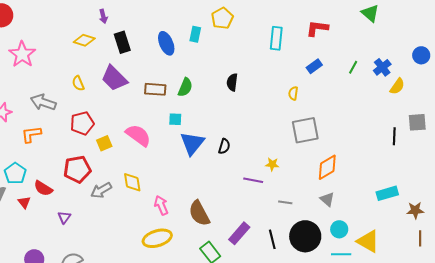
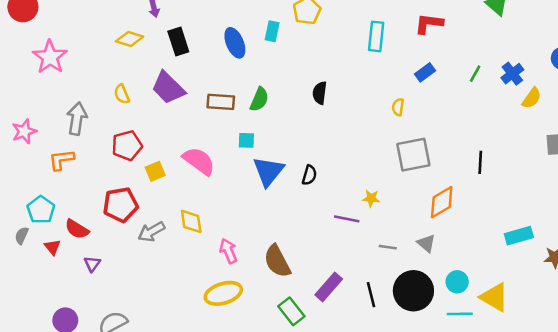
gray arrow: (43, 102) -> (77, 119), turned 80
black line: (394, 136) -> (480, 162), moved
gray triangle: (327, 199) -> (426, 243), moved
purple triangle: (64, 217) -> (92, 264), moved

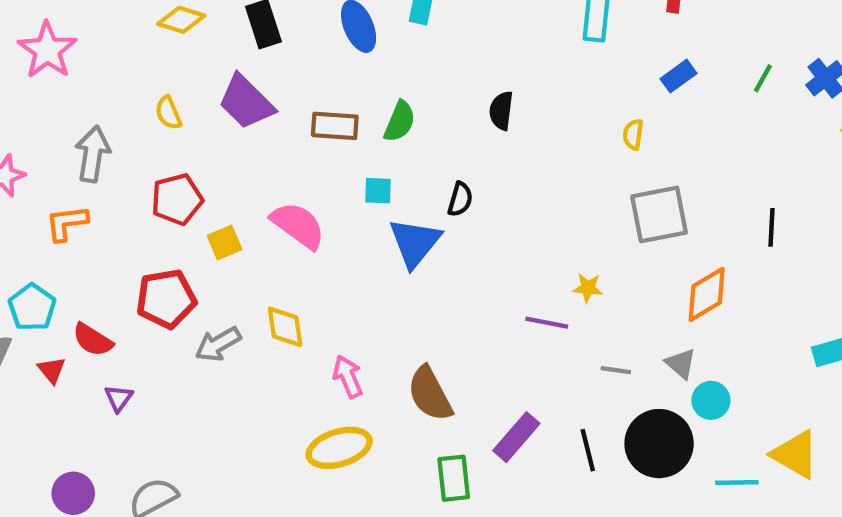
black semicircle: (309, 175) -> (460, 199), moved
cyan circle: (457, 282) -> (711, 400), moved
green rectangle: (291, 311) -> (454, 478), turned 32

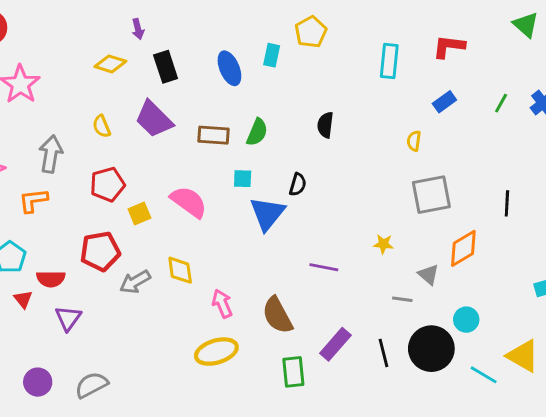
purple line: (547, 323) -> (324, 267), moved
red semicircle: (93, 340) -> (51, 279), turned -32
gray triangle: (681, 364) -> (428, 275), moved
purple triangle: (119, 398) -> (68, 318), size x1.4
cyan line: (737, 482) -> (484, 375), turned 32

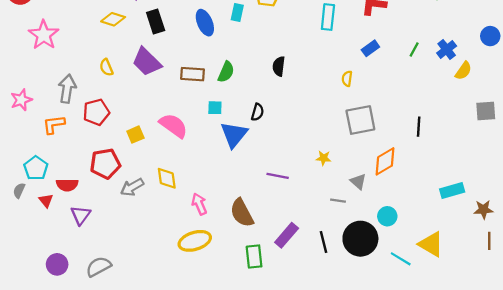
red pentagon: (107, 184) -> (96, 112), moved

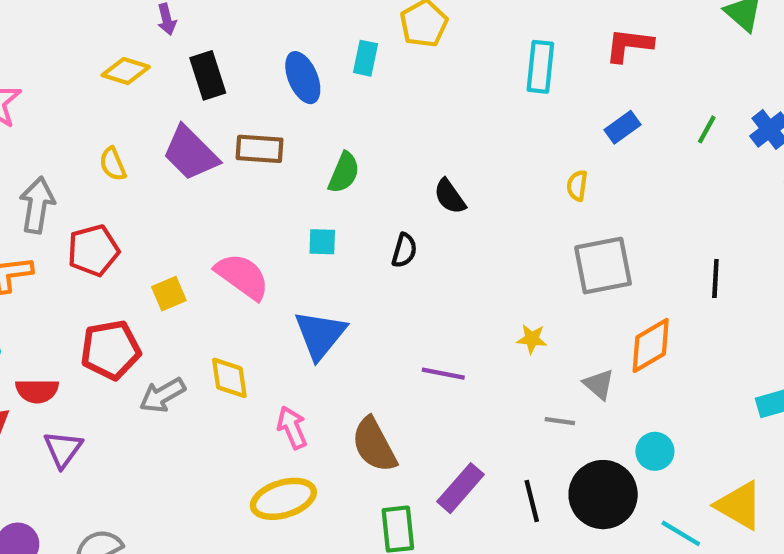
black semicircle: (279, 66) -> (450, 196), moved, turned -42
brown rectangle: (193, 74) -> (260, 149), moved
blue triangle: (234, 135) -> (320, 335), moved

